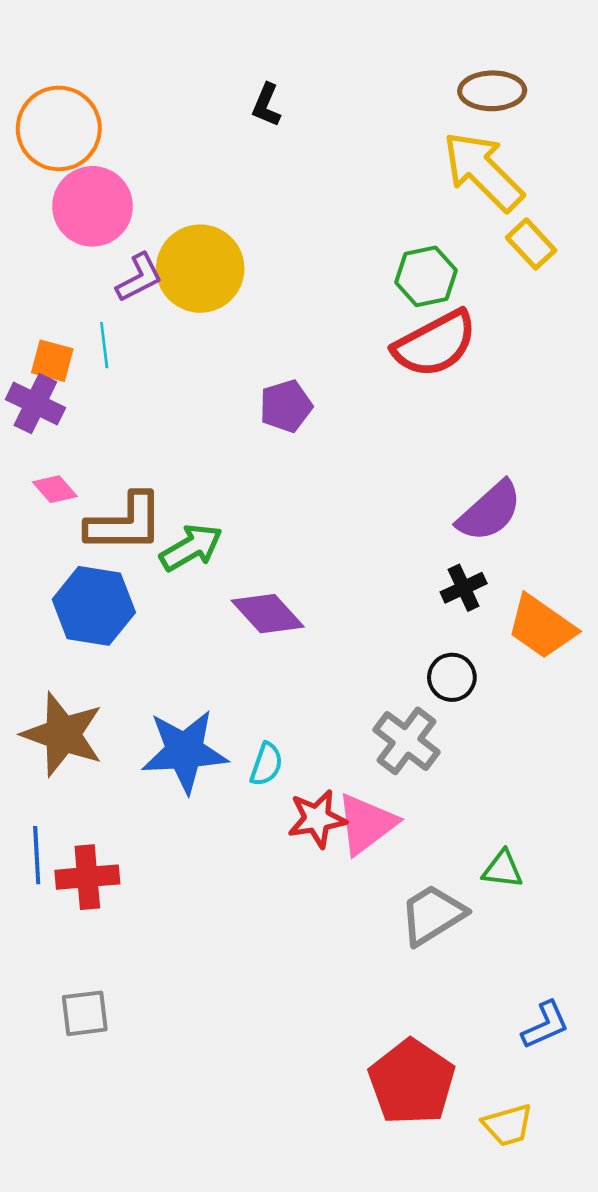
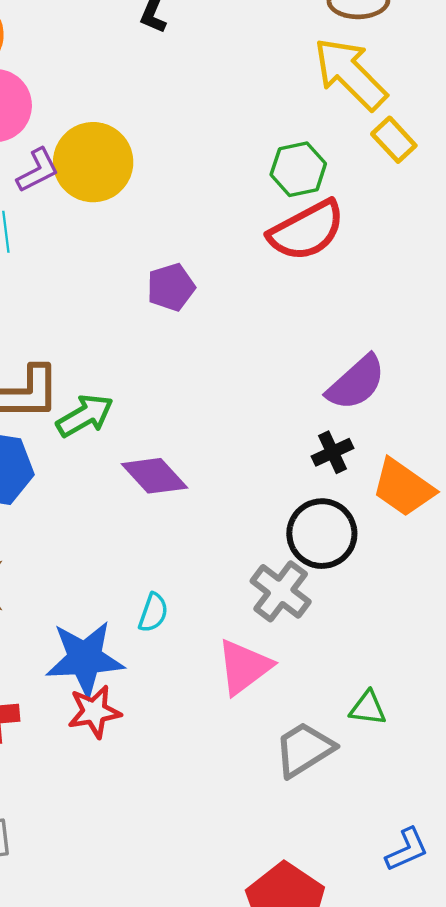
black circle: (452, 677) -> (322, 534), size x1.6
blue star: (185, 751) -> (85, 659), moved
red star: (317, 819) -> (94, 712), moved

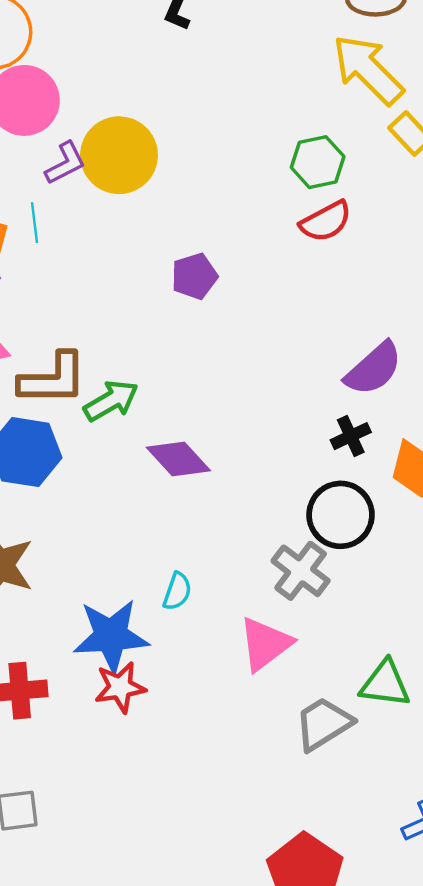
red semicircle: (307, 231) -> (326, 221), size x0.7
green triangle: (368, 708) -> (385, 684), size x1.4

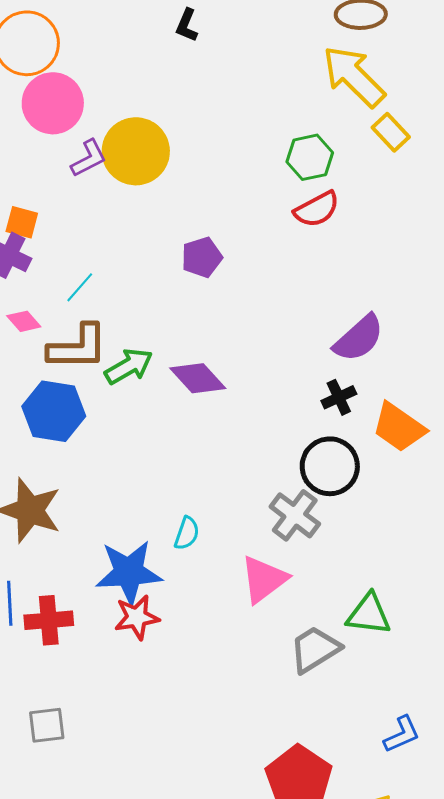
cyan line: (35, 223) -> (80, 287), moved, turned 48
purple diamond: (178, 459) -> (198, 378), moved

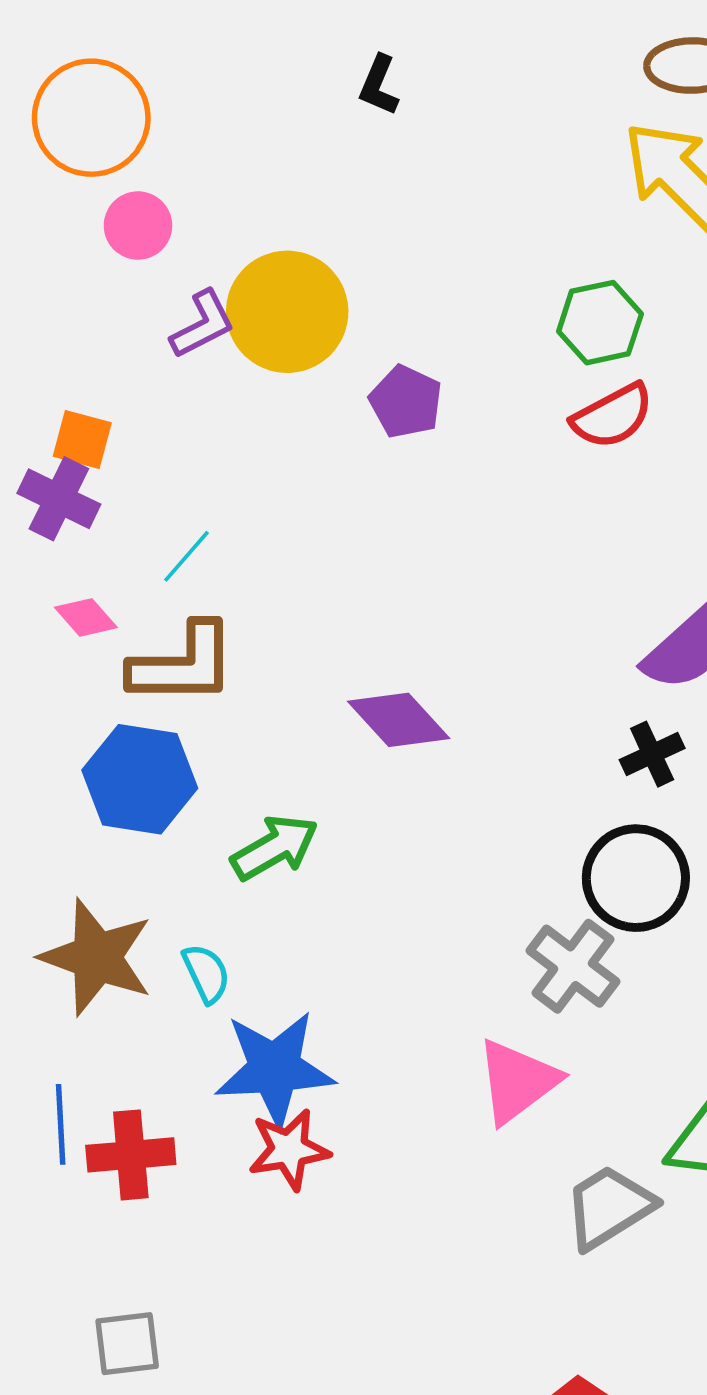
pink circle: (53, 103) -> (138, 226), size x0.6
purple pentagon: (202, 257) -> (406, 402), moved, turned -30
green arrow: (129, 366) -> (275, 848), moved
cyan semicircle: (187, 533) -> (206, 973), moved, turned -44

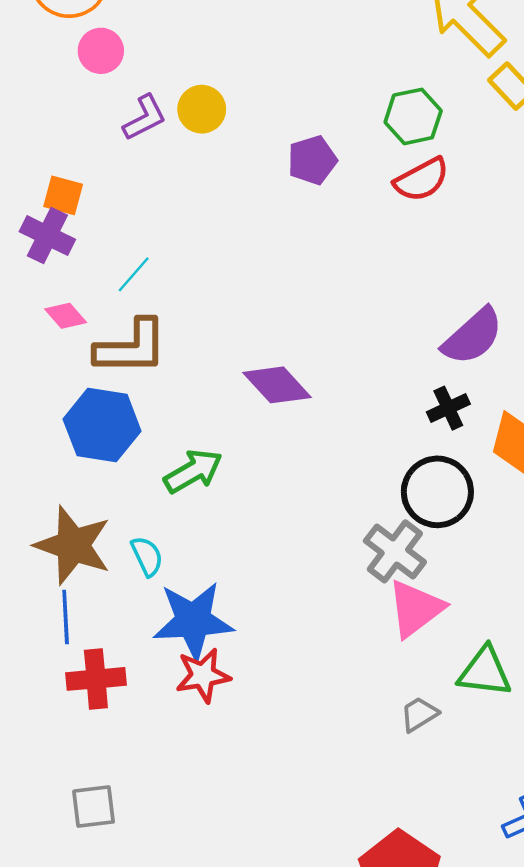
yellow circle: (287, 312) -> (202, 109), size x0.6
purple pentagon: (406, 402) -> (312, 160), moved, turned 30
pink triangle: (517, 1081) -> (416, 609), moved
blue line: (61, 1124) -> (66, 617), moved
gray trapezoid: (609, 1207) -> (419, 714), size x0.6

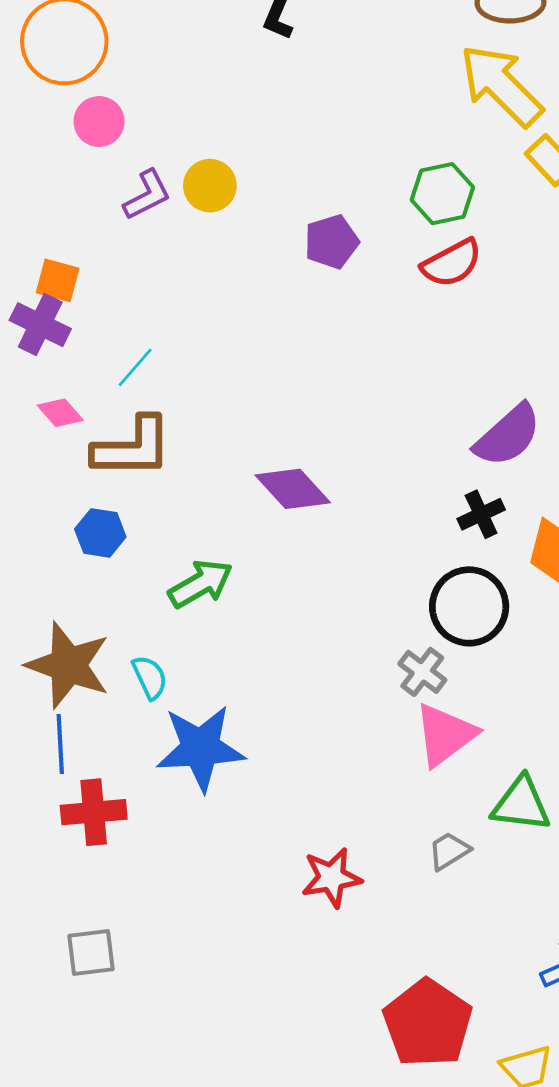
blue hexagon: (102, 425) -> (100, 533), size x0.6
gray cross: (395, 551) -> (422, 672), size x0.7
red star: (203, 675) -> (331, 878), moved

